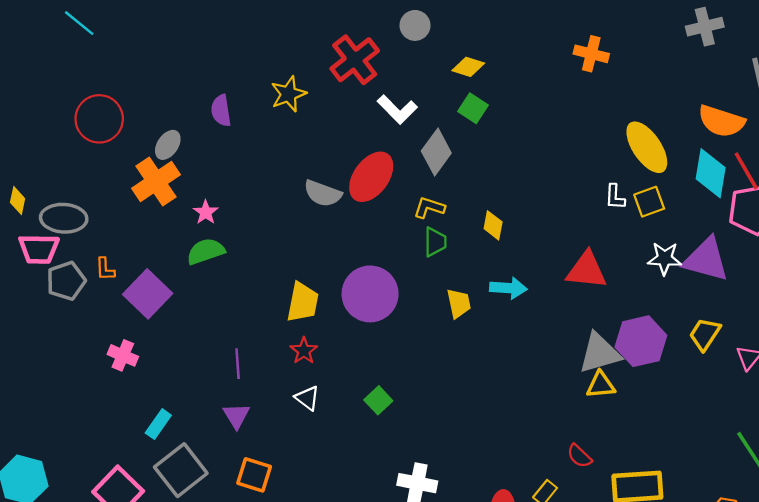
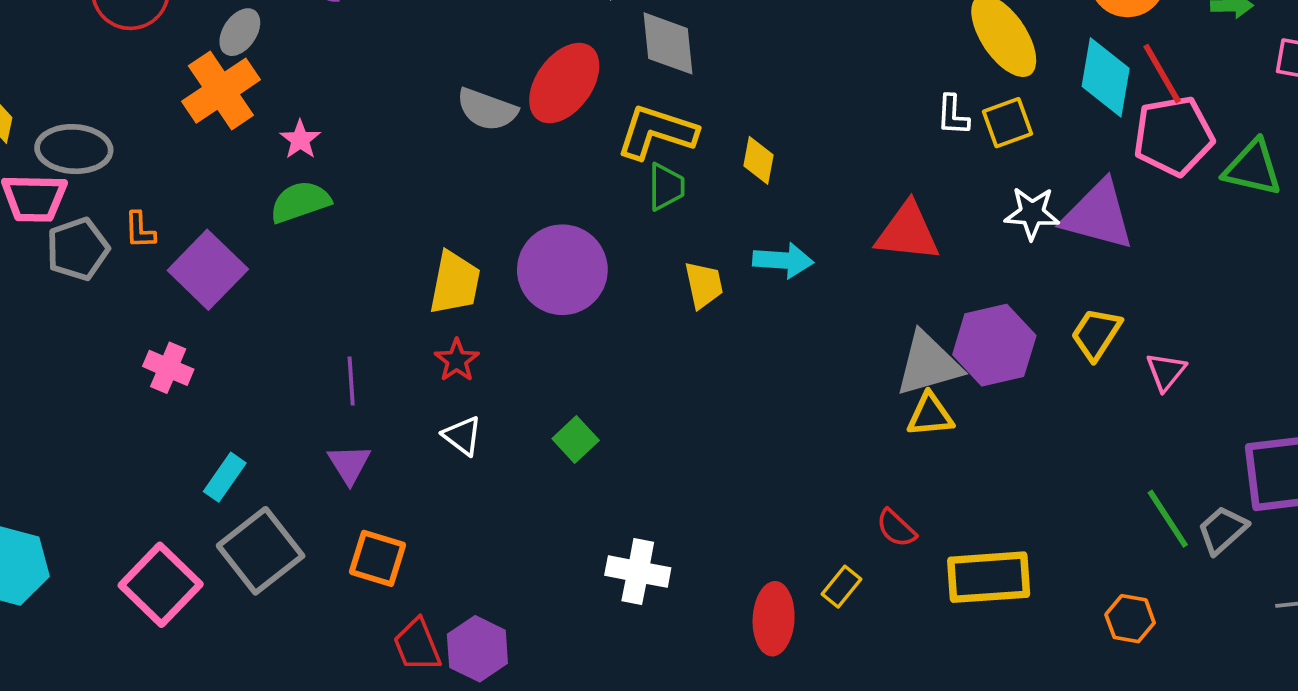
gray diamond: (436, 152) -> (668, 43), turned -42
yellow L-shape: (429, 208) -> (657, 132), size x1.6

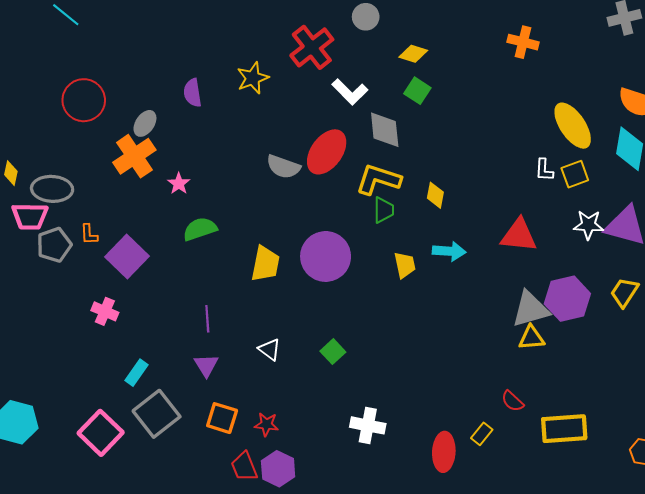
green semicircle: (300, 202) -> (200, 229), moved
red star: (457, 360) -> (266, 424), moved, turned -30

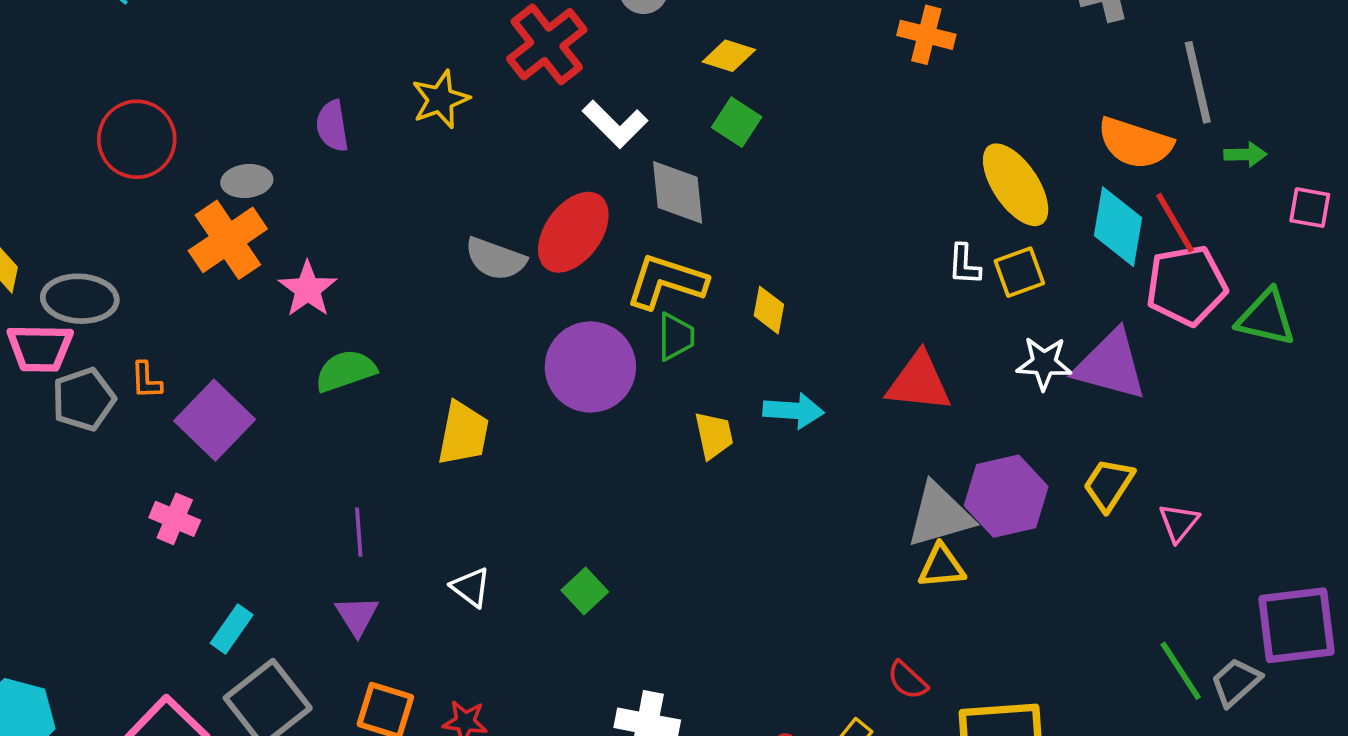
gray ellipse: (145, 123) -> (247, 181), turned 50
pink star: (179, 184) -> (308, 289), size x1.4
purple circle: (326, 256) -> (590, 367), moved

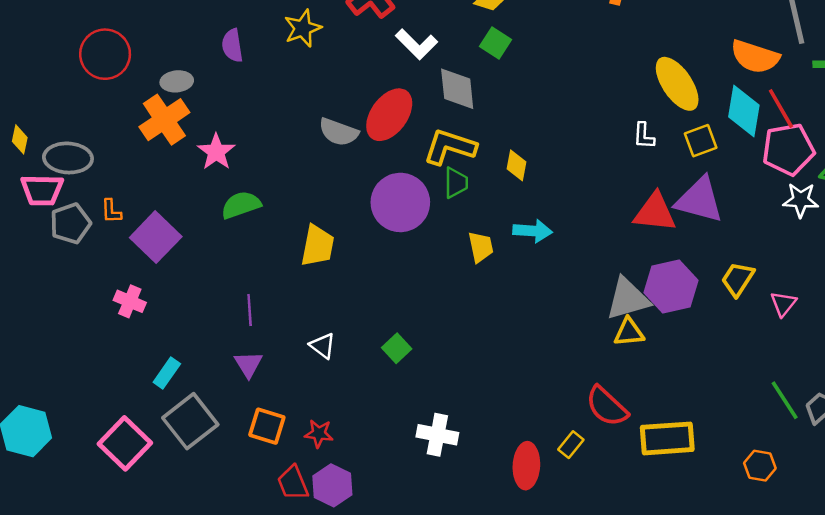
yellow square: (1019, 272) -> (701, 141), moved
white star: (1044, 363) -> (801, 200), moved
purple triangle: (1110, 365) -> (699, 200), moved
red triangle: (919, 382) -> (655, 212), moved
red semicircle: (907, 680) -> (607, 406), size x1.6

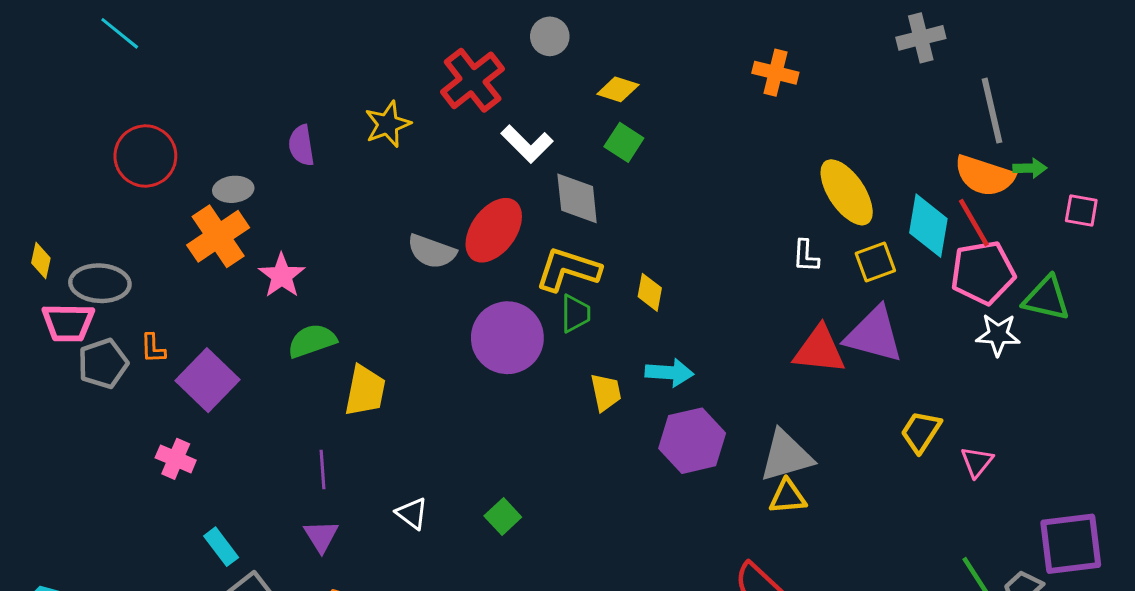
orange semicircle: (755, 57) -> (984, 176), moved
yellow trapezoid: (318, 246) -> (365, 391), moved
purple hexagon: (671, 286) -> (692, 441), moved
cyan rectangle: (167, 373) -> (221, 547), turned -72

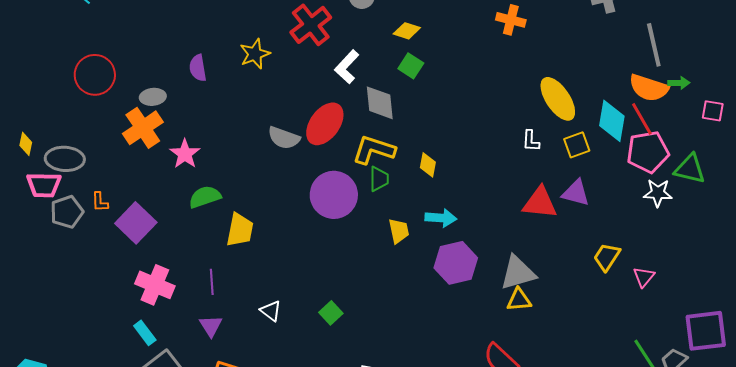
white L-shape: (527, 144) -> (347, 67), turned 88
purple triangle: (874, 335) -> (576, 193), size x0.7
pink cross: (176, 459) -> (155, 285), moved, size x1.5

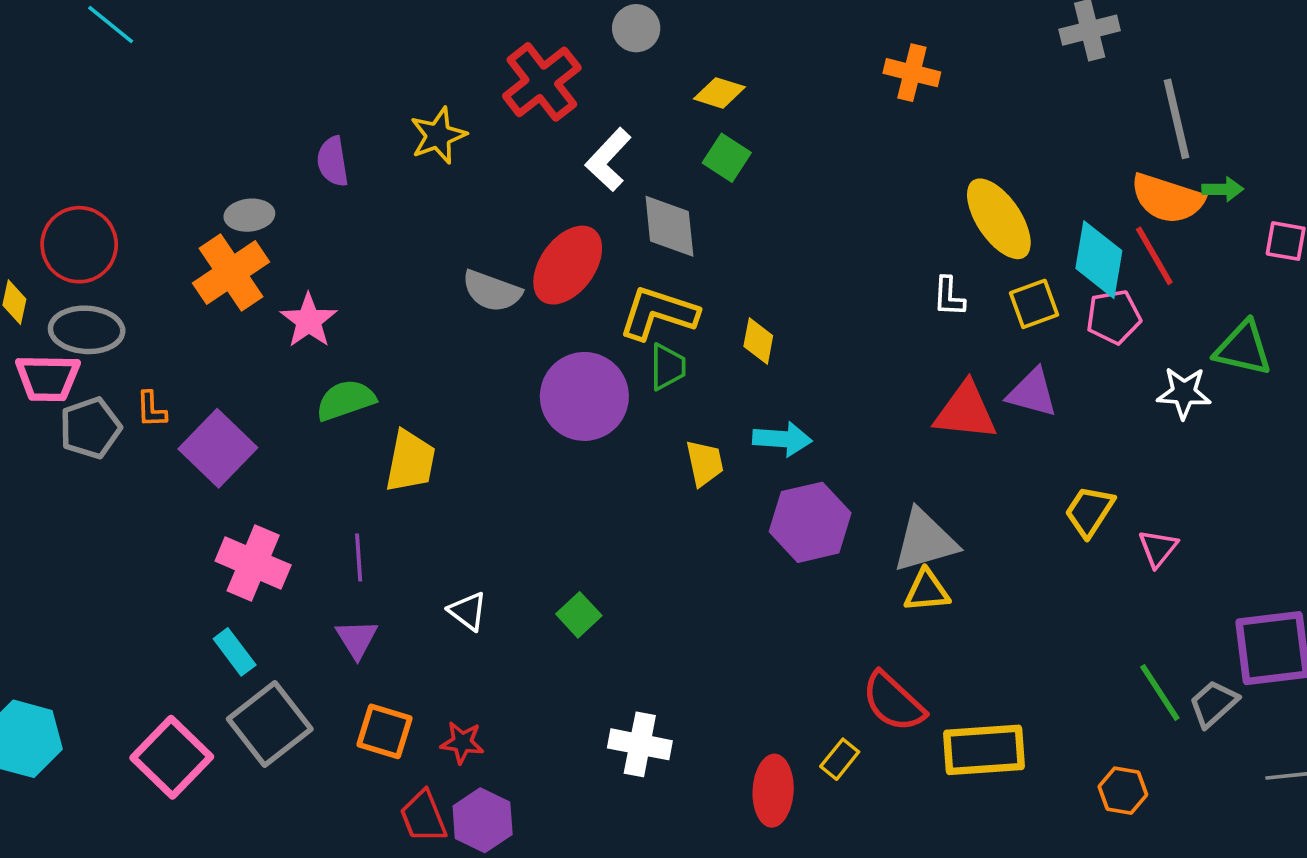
red circle: (95, 75) -> (79, 245), moved
pink pentagon: (648, 152) -> (1114, 317), moved, size x0.7

